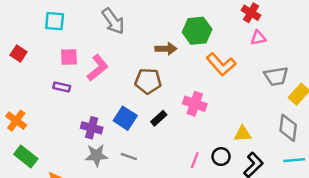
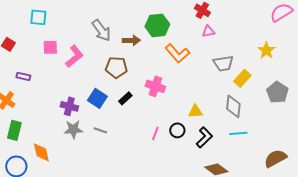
gray arrow: (113, 21) -> (101, 30), moved
purple rectangle: (62, 87) -> (23, 76), moved
green rectangle: (26, 157) -> (14, 130), turned 66

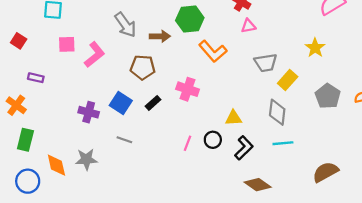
gray star: (73, 129) -> (86, 159), moved

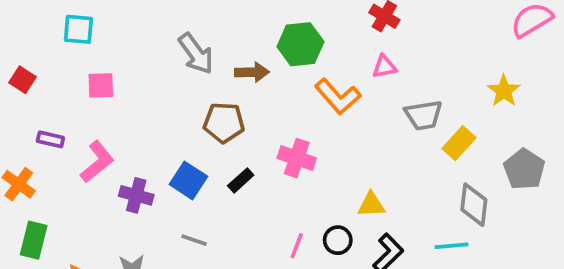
pink triangle: (248, 26) -> (384, 67), moved
pink L-shape: (94, 55) -> (97, 162), moved
gray diamond: (277, 112) -> (474, 205), moved

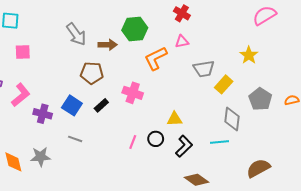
orange L-shape: (338, 96) -> (156, 58), turned 105

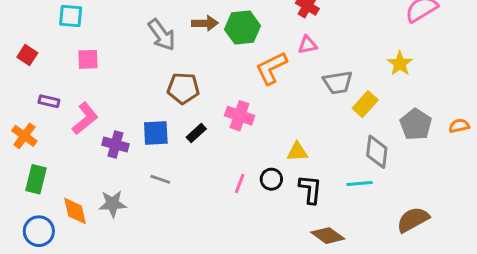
brown arrow: (108, 45) -> (205, 23), moved
blue square: (72, 105) -> (156, 133), turned -36
black L-shape: (184, 146) -> (310, 189), turned -40

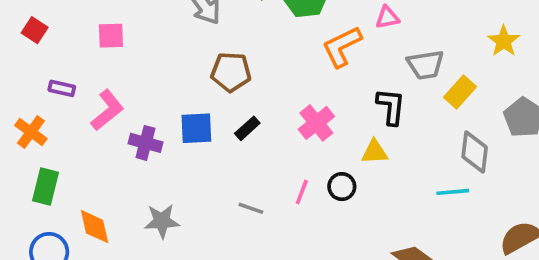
pink cross: (240, 116) -> (316, 123), moved, turned 32
gray line: (160, 179) -> (251, 208), moved
black L-shape: (310, 189) -> (391, 107), moved
gray star: (113, 204) -> (162, 221), moved

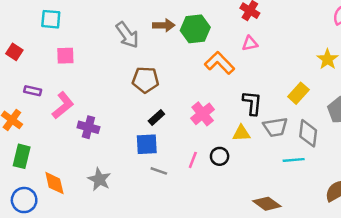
orange L-shape: (342, 47) -> (220, 63), turned 72
gray trapezoid: (425, 65) -> (275, 127), moved
blue square: (196, 128) -> (147, 144), moved
gray star: (162, 221) -> (99, 179), turned 30

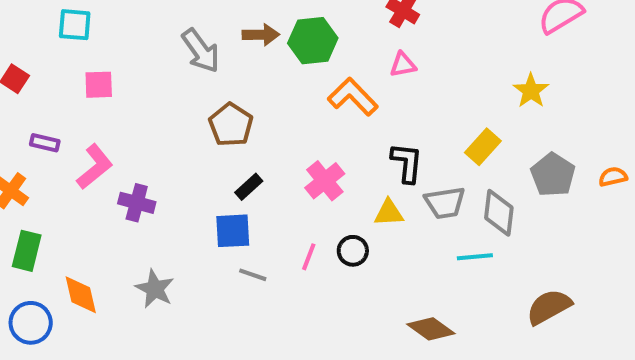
brown pentagon: (145, 80) -> (231, 125), turned 30

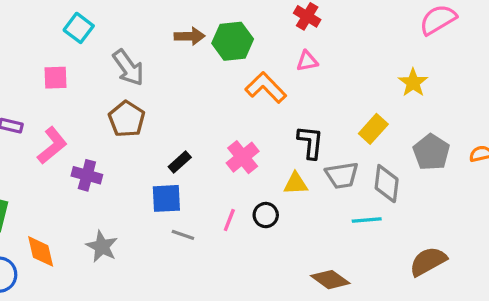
cyan square: (75, 25) -> (79, 28), moved, turned 32
gray arrow: (201, 51) -> (128, 68), moved
brown pentagon: (231, 125) -> (127, 119), moved

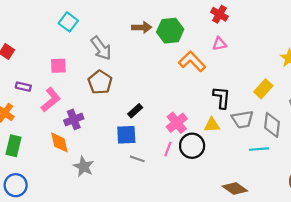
pink square: (55, 78) -> (58, 66), moved
pink cross: (243, 157) -> (177, 123), moved
purple cross: (87, 175) -> (74, 119), turned -36
black circle: (266, 215) -> (192, 146), size x1.5
orange diamond: (41, 251) -> (59, 142), moved

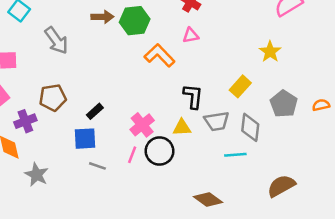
brown pentagon: (100, 82) -> (53, 98), moved, turned 30

